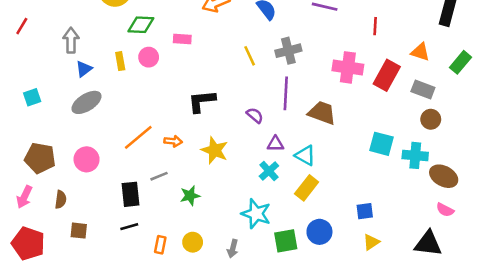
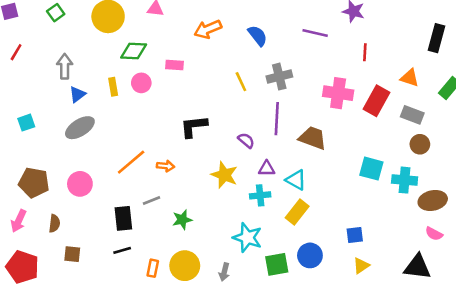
yellow star: (215, 150) -> (224, 175), moved
cyan cross: (269, 171) -> (260, 195), turned 36
brown ellipse: (444, 176) -> (433, 200), turned -40
yellow circle: (193, 242) -> (185, 266), size x1.5

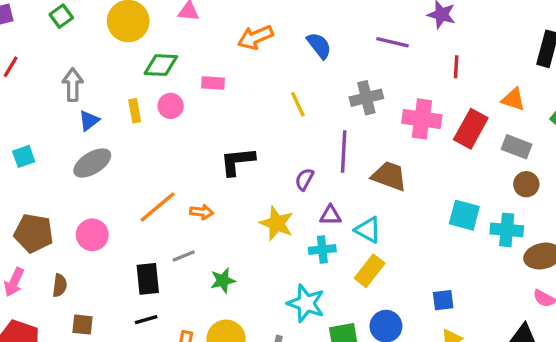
gray cross: (279, 77) -> (366, 98), moved
purple semicircle: (246, 140) -> (304, 179), turned -102

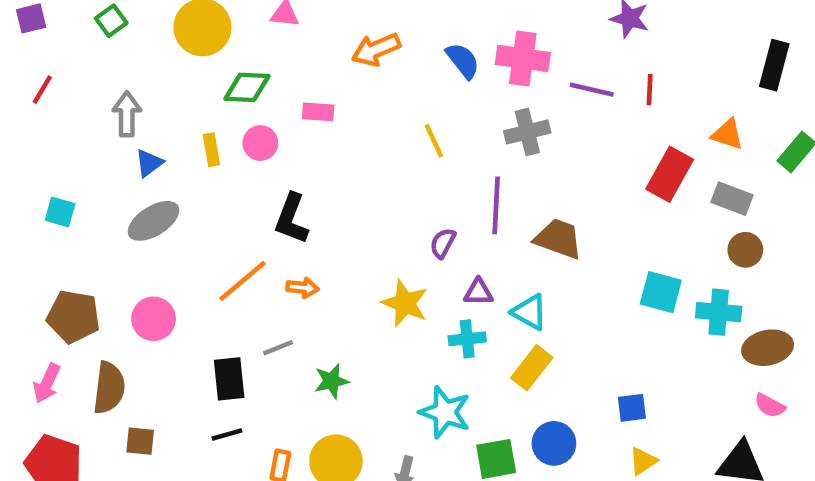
purple line: (392, 42) -> (592, 90), moved
pink cross: (422, 119) -> (523, 58), moved
cyan square: (24, 156) -> (60, 212), turned 35
black L-shape: (237, 161) -> (291, 219), moved, turned -63
brown semicircle: (60, 285) -> (109, 388), size x1.6

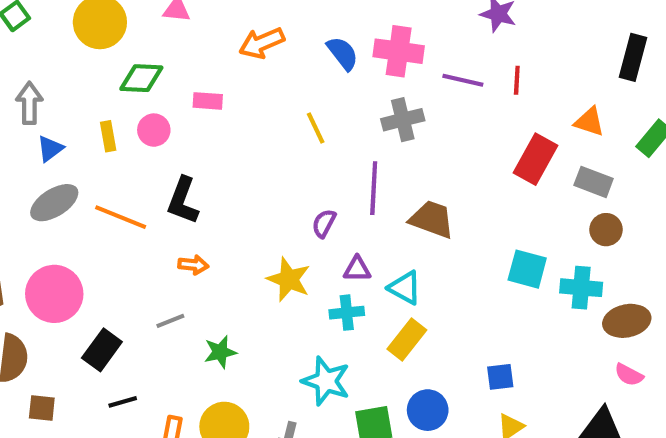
orange line: (243, 281) -> (121, 217), moved, turned 62
pink circle: (154, 319) -> (54, 294), size x1.4
black rectangle: (229, 379) -> (102, 350), moved, turned 42

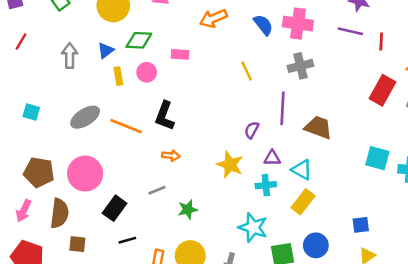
purple line: (463, 80) -> (350, 31), moved
red line: (517, 80) -> (381, 42), moved
blue triangle: (50, 149) -> (106, 50), moved

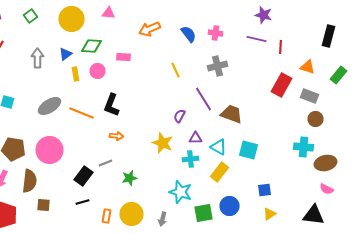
pink cross: (298, 24) -> (216, 33), size x0.6
purple line: (283, 108) -> (204, 99), turned -35
cyan square: (377, 158) -> (248, 150), moved
black rectangle: (115, 208) -> (84, 176), moved

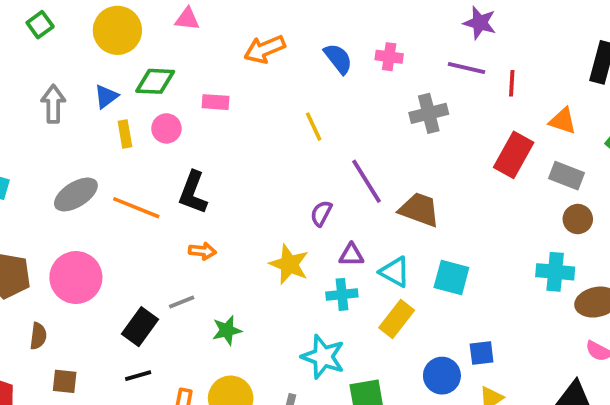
gray cross: (218, 66) -> (429, 113), moved
brown semicircle: (30, 181) -> (38, 336), size x0.6
blue circle: (230, 206) -> (442, 376), moved

